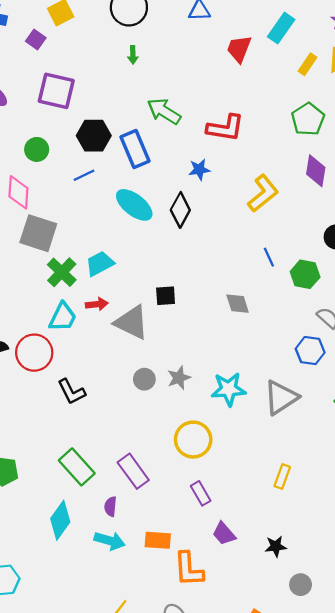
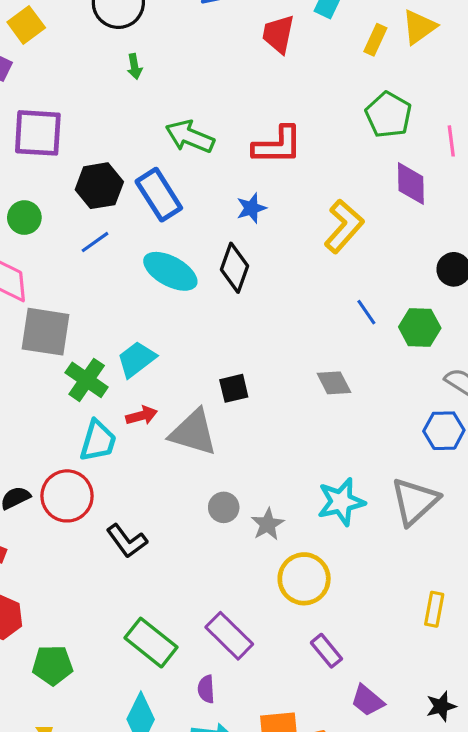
gray star: (179, 378) -> (268, 524), moved

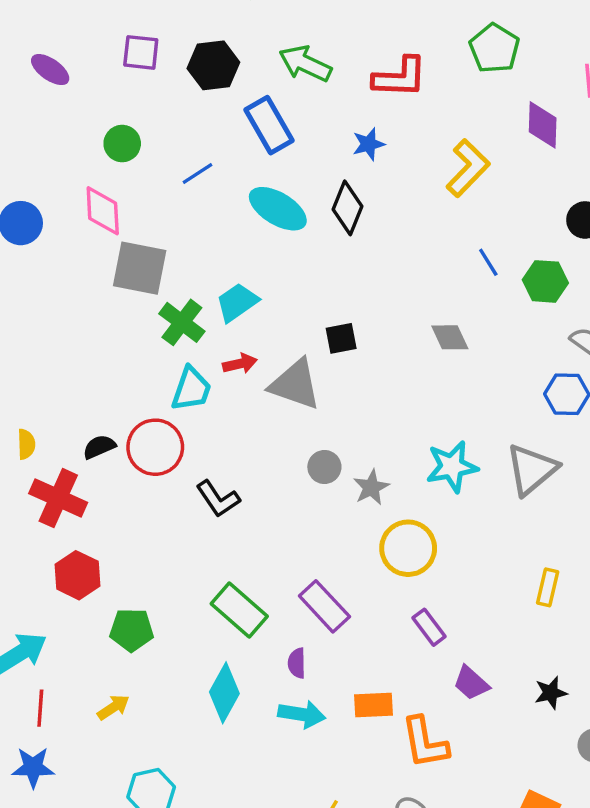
green pentagon: (388, 115) -> (494, 48), moved
purple square: (38, 133) -> (141, 52), size x0.7
black hexagon: (99, 186) -> (213, 65), moved

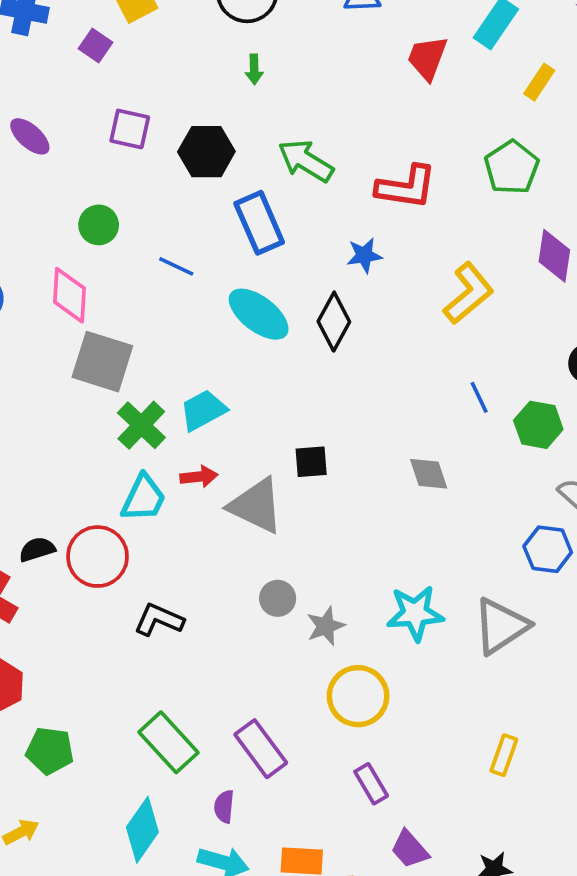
blue line: (198, 173) -> (176, 266), turned 52
black L-shape: (218, 499) -> (159, 620), turned 141

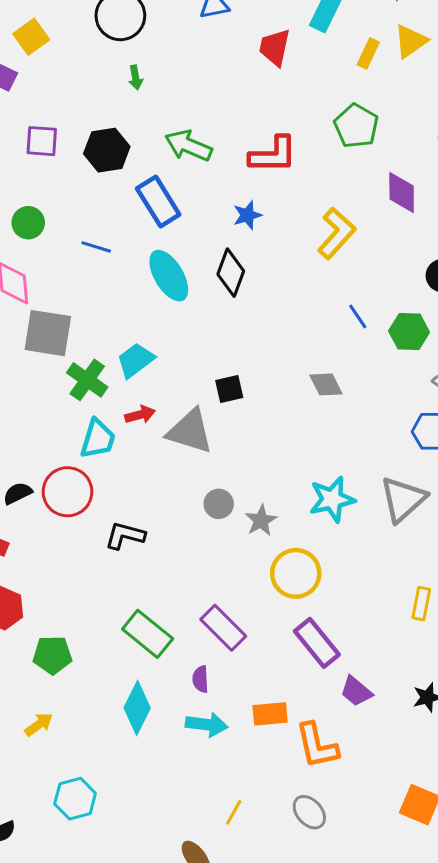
cyan ellipse: (259, 314) -> (169, 276), turned 30
purple rectangle: (371, 784) -> (317, 643), size x1.5

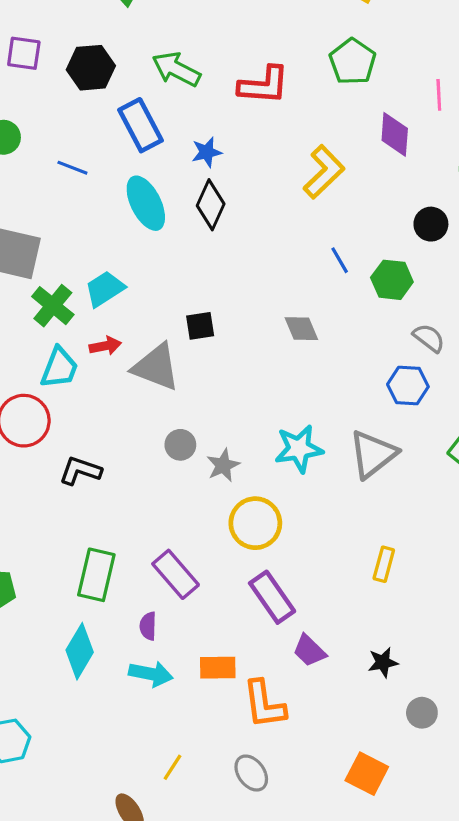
blue star: (247, 215) -> (207, 152), moved
green rectangle: (148, 634) -> (96, 575), turned 60

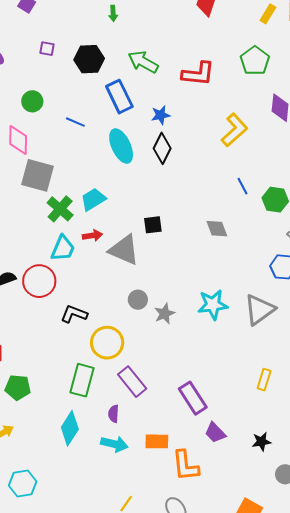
purple square: (24, 53) -> (47, 49), size x0.7
yellow circle: (255, 523) -> (107, 343), moved

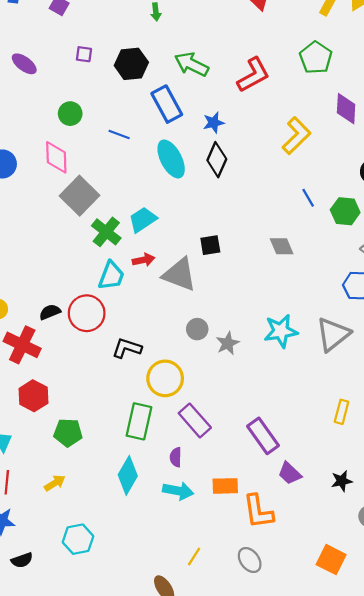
red L-shape: (198, 74) -> (253, 75), turned -32
gray square: (37, 175) -> (80, 196), turned 32

